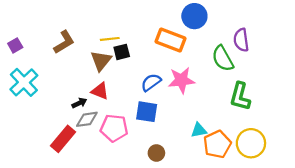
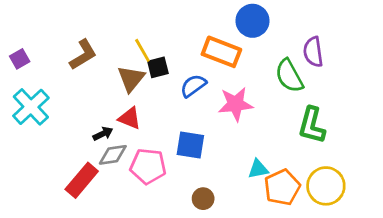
yellow line: (110, 39) -> (142, 50), turned 66
blue semicircle: (151, 82) -> (193, 86), moved

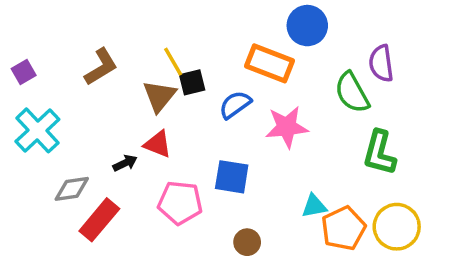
gray diamond: (113, 155) -> (72, 189), moved

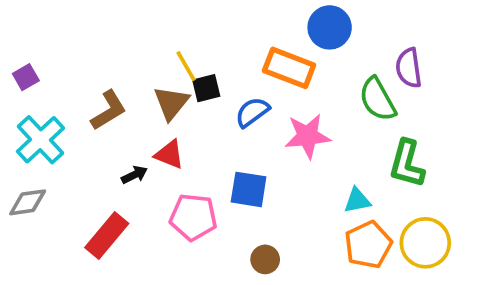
brown L-shape: (101, 67) -> (109, 110), moved
gray diamond: (72, 189) -> (28, 202), moved
cyan triangle: (314, 206) -> (357, 200), moved

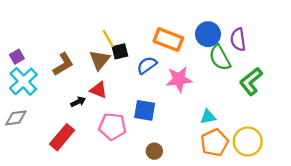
blue circle: (330, 27) -> (208, 34), moved
purple square: (26, 77) -> (17, 57), moved
green L-shape: (407, 164) -> (251, 81), moved, turned 36

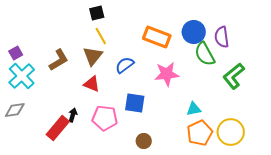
black square: (120, 51) -> (97, 13), moved
blue semicircle: (147, 65) -> (125, 65), moved
black arrow: (78, 102) -> (73, 115), moved, turned -48

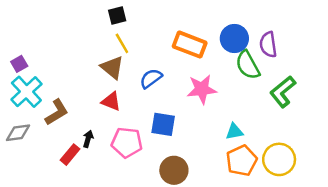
brown triangle: (93, 56) -> (112, 68), turned -30
brown L-shape: (59, 60) -> (57, 112), moved
red rectangle: (58, 128) -> (70, 155), size x0.7
brown circle: (144, 141) -> (174, 170), size x1.5

